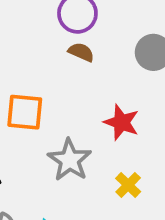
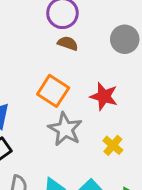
orange square: (25, 112) -> (53, 91), moved, turned 32

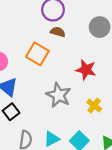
orange square: (53, 91) -> (37, 54), moved

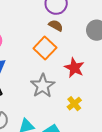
orange square: (37, 54) -> (45, 48), moved

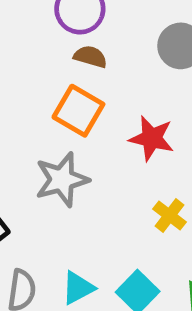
gray star: (43, 86) -> (62, 180), moved, turned 30

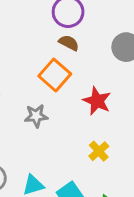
gray star: (62, 180) -> (36, 116), size x0.7

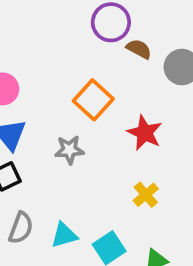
brown semicircle: (69, 43) -> (139, 49), moved

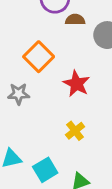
brown semicircle: (139, 49) -> (75, 20), turned -30

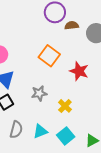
gray star: (19, 94) -> (39, 93), moved
yellow cross: (75, 131) -> (65, 106), moved

